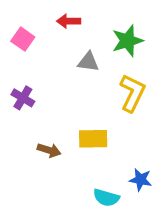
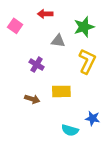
purple cross: (23, 98) -> (37, 65), moved

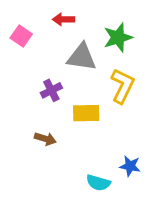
gray triangle: (58, 41) -> (82, 57), size x1.5
purple cross: (37, 65) -> (51, 90), turned 32
yellow rectangle: (61, 91) -> (86, 113), moved

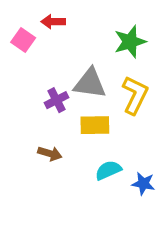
red arrow: (64, 19) -> (53, 22), moved
gray triangle: (82, 57) -> (90, 83), moved
cyan semicircle: (98, 183) -> (108, 170), moved, turned 140

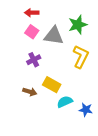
pink square: (23, 40) -> (32, 32), moved
gray triangle: (90, 83) -> (54, 36), moved
yellow rectangle: (95, 125) -> (52, 85), moved, turned 30

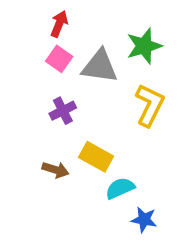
red arrow: (32, 13) -> (59, 24), turned 112
blue star: (86, 110) -> (144, 220), moved

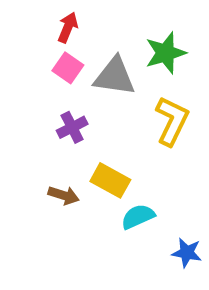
blue star: (144, 220) -> (187, 253), moved

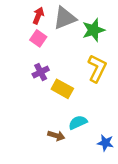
gray triangle: (115, 76) -> (65, 18), moved, turned -30
yellow rectangle: (110, 180) -> (62, 89), moved
brown arrow: (64, 195) -> (56, 136), moved

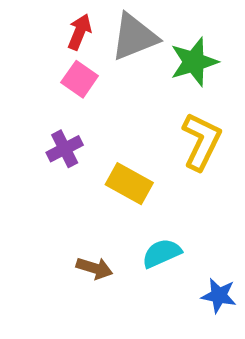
purple cross: (41, 72) -> (65, 149), moved
brown arrow: (56, 136) -> (94, 268), moved

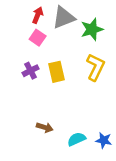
yellow rectangle: (129, 184) -> (57, 72), moved, turned 48
cyan semicircle: (162, 253) -> (77, 139), moved

